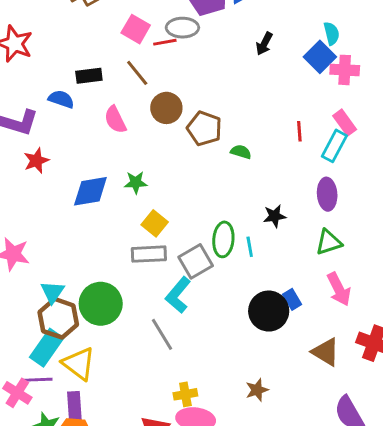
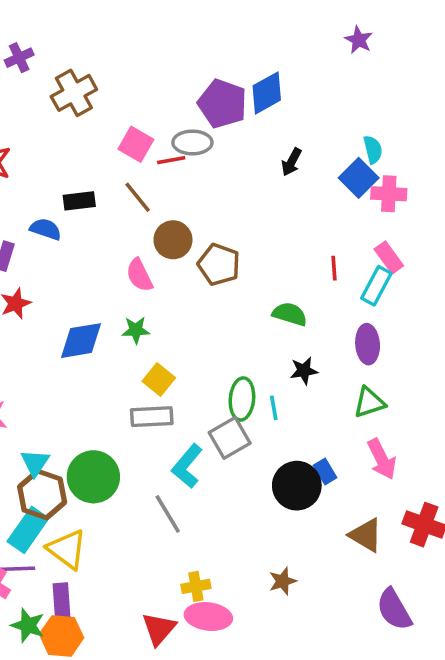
pink semicircle: (115, 120) -> (139, 275), moved
green semicircle: (241, 152) -> (290, 314), moved, size x1.4
gray square: (196, 261) -> (230, 438), moved

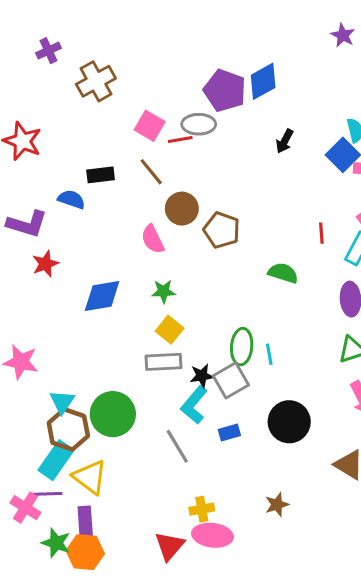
green star: (136, 330) -> (163, 291), moved
black star: (304, 371) -> (202, 376), moved
blue rectangle: (325, 471) -> (229, 432), moved, turned -75

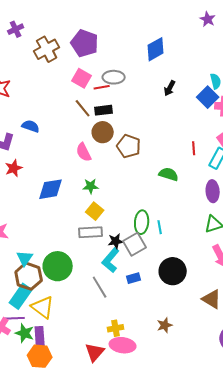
purple pentagon: (225, 90) -> (85, 43), moved
black rectangle: (101, 175) -> (104, 110), moved
green star: (56, 543) -> (25, 333), moved

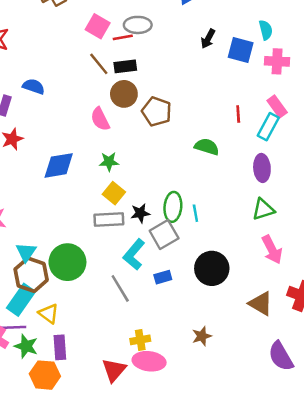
blue square: (208, 97) -> (241, 50), moved, turned -30
black star: (116, 241) -> (140, 213), moved
yellow triangle: (43, 307) -> (49, 314), size x0.7
purple rectangle: (40, 336) -> (60, 347), moved

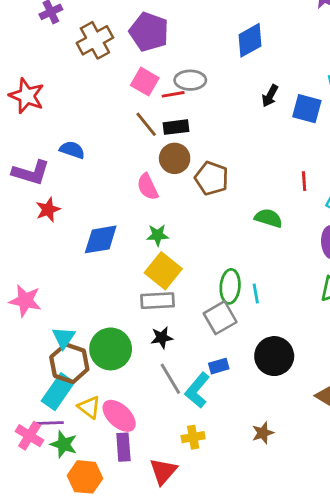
yellow square: (114, 193) -> (163, 271), size x1.4
black star: (140, 213) -> (162, 338), moved
cyan L-shape: (134, 255) -> (197, 390), moved
purple rectangle: (60, 347) -> (123, 447), moved
pink ellipse: (149, 361) -> (119, 416), moved, turned 36

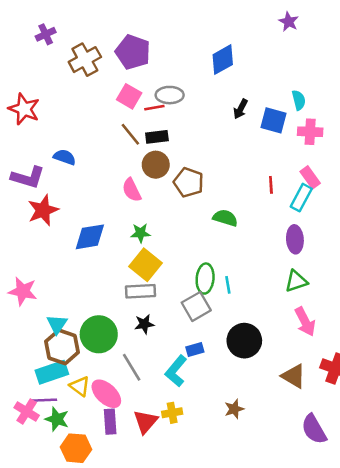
red star: (48, 210) -> (43, 210), size x1.4
green semicircle: (268, 218) -> (225, 218), moved
gray line: (170, 379) -> (132, 367), moved
cyan rectangle: (58, 392) -> (52, 372), turned 36
red triangle: (163, 471) -> (146, 422), moved

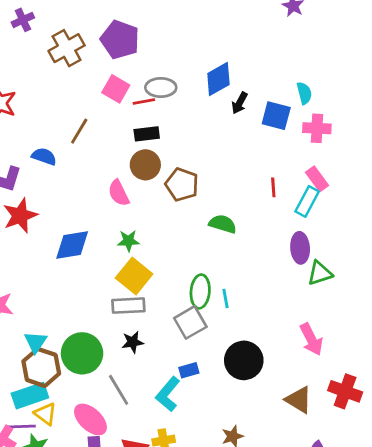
blue diamond: (223, 60) -> (218, 79), moved
brown line: (130, 134) -> (79, 131), moved, turned 70
green triangle: (296, 281) -> (320, 273), moved
yellow triangle: (80, 386) -> (45, 414), moved

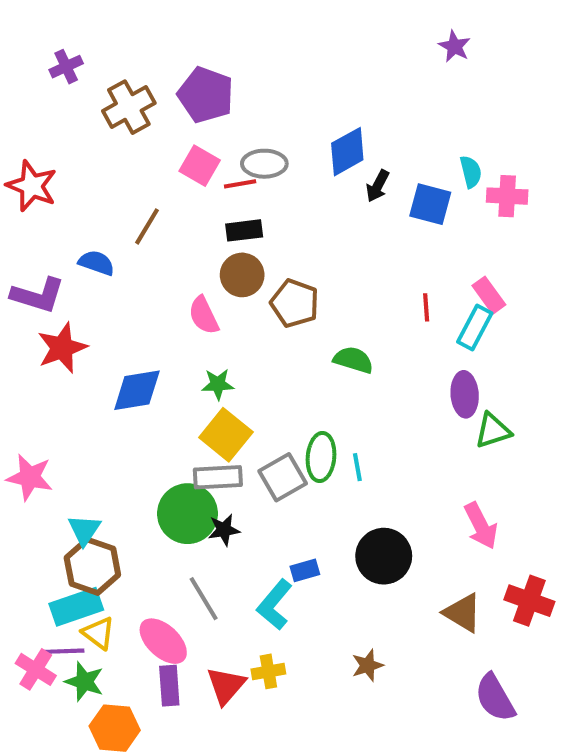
pink cross: (317, 128) -> (507, 196), moved
gray square: (190, 322) -> (283, 477), moved
green circle: (82, 353) -> (187, 514), moved

